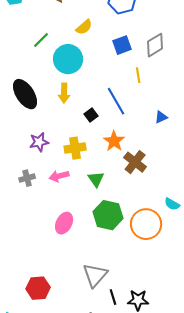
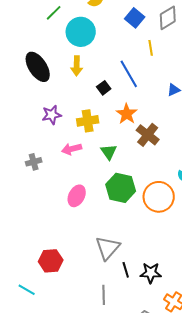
blue square: (122, 45) -> (135, 18), turned -30
gray cross: (27, 178) -> (34, 162), moved

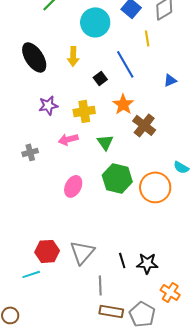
cyan circle: (81, 32) -> (95, 22), moved
gray triangle: (108, 248) -> (82, 252), moved
cyan line: (27, 290) -> (31, 274), moved, turned -48

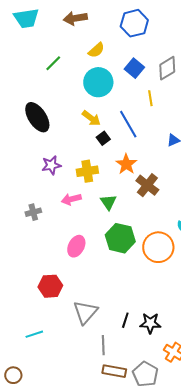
yellow arrow: (73, 56) -> (91, 118), moved, turned -54
red hexagon: (47, 251) -> (50, 286), moved
black line: (122, 260) -> (125, 320), turned 35

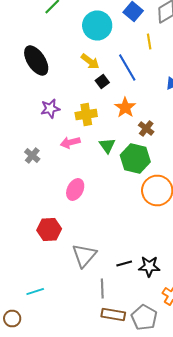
brown cross: (147, 185) -> (146, 128), size x0.7
gray cross: (33, 212) -> (32, 156), turned -35
green hexagon: (120, 238) -> (135, 158), moved
black line: (125, 320) -> (124, 264), turned 56
cyan line: (34, 334) -> (35, 292), moved

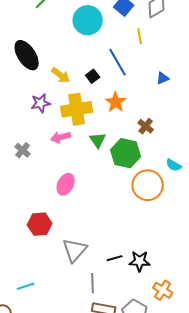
yellow arrow: (90, 62) -> (61, 75), moved
yellow cross: (86, 114) -> (77, 109), size x1.4
brown cross: (146, 128) -> (146, 126), moved

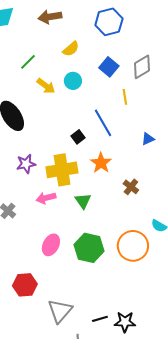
cyan circle: (88, 20) -> (73, 81), size x0.6
yellow arrow: (61, 75) -> (46, 86), moved
green hexagon: (126, 153) -> (89, 248), moved

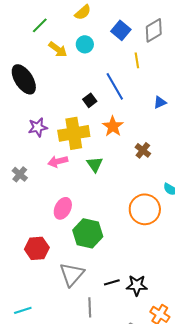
green hexagon: (89, 248) -> (88, 233), moved

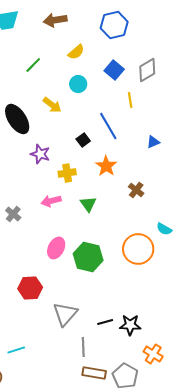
yellow arrow: (58, 49) -> (52, 105), moved
purple star: (38, 127) -> (40, 154), moved, turned 30
yellow cross: (74, 133) -> (67, 173), size x0.6
green hexagon: (88, 233) -> (88, 257), moved

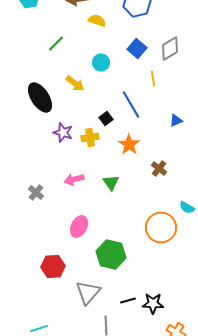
yellow semicircle: (76, 52) -> (97, 20), moved, turned -120
yellow cross: (67, 173) -> (90, 138), moved
green hexagon: (88, 257) -> (111, 254), moved

